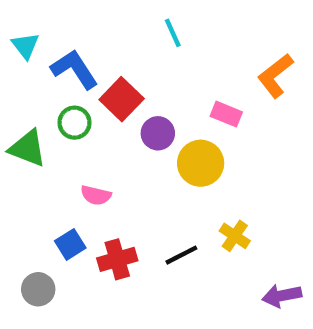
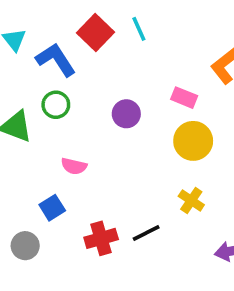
red square: (122, 99) -> (96, 33), moved
yellow circle: (201, 163) -> (193, 141), moved
black line: (181, 255) -> (146, 233), moved
red cross: (117, 259) -> (101, 238), moved

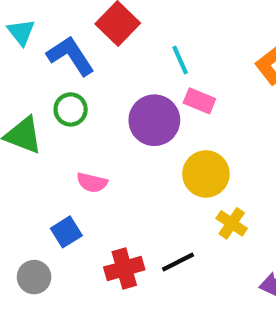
cyan line: (139, 29) -> (180, 60), moved
pink rectangle: (184, 98) -> (199, 101), moved
purple circle: (126, 114) -> (154, 120), size x1.5
yellow circle: (193, 141) -> (206, 174), moved

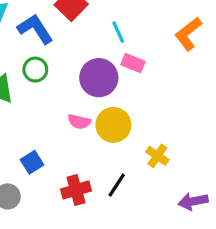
yellow circle: (206, 174) -> (113, 125), moved
pink semicircle: (92, 183) -> (79, 122), moved
black line: (178, 262) -> (117, 185), turned -30

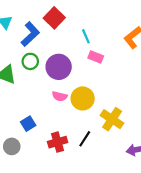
blue L-shape: (35, 29) -> (30, 34), turned 80
purple circle: (99, 78) -> (59, 67), moved
yellow cross: (157, 156) -> (112, 119), size x1.5

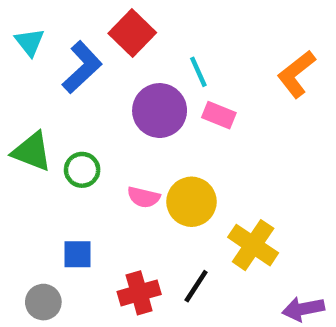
green circle: (30, 61) -> (82, 170), moved
purple circle: (59, 67) -> (160, 111), moved
blue square: (28, 124) -> (78, 254), turned 32

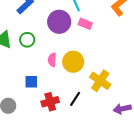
green circle: (82, 170) -> (27, 40), moved
pink semicircle: (144, 197) -> (52, 60), turned 80
blue square: (78, 254) -> (31, 82), moved

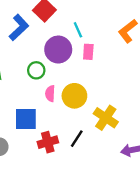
pink rectangle: (85, 24) -> (88, 52), turned 72
green circle: (27, 40) -> (36, 70), moved
blue square: (31, 82) -> (26, 119), size x1.5

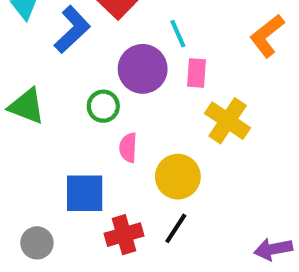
yellow circle: (74, 96) -> (178, 177), moved
yellow cross: (106, 118) -> (228, 121), moved

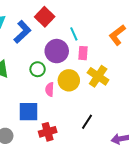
yellow circle: (178, 177) -> (69, 80), moved
black line: (176, 228) -> (87, 122), moved

